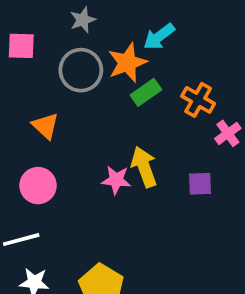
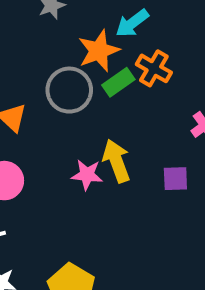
gray circle: (81, 70) -> (69, 90), moved
orange cross: (198, 100) -> (154, 68), moved

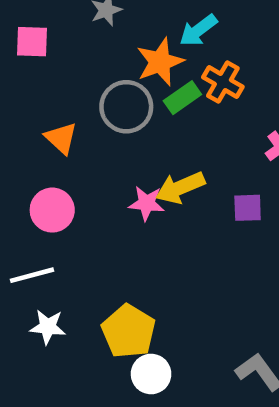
yellow arrow: (116, 161) -> (180, 188), turned -93

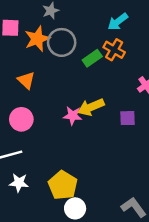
cyan arrow: (198, 30) -> (118, 22), moved
orange star: (160, 62) -> (37, 39), moved
gray circle: (126, 107) -> (62, 42), moved

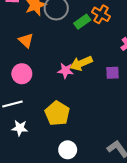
yellow pentagon: (63, 185) -> (57, 113), moved

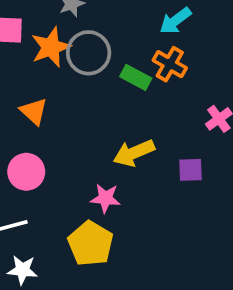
green rectangle: (82, 22) -> (136, 77), turned 63
pink star: (66, 71) -> (106, 198), moved

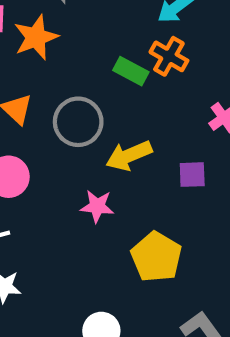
gray circle: (89, 53) -> (78, 122), moved
yellow pentagon: (90, 244) -> (156, 257), moved

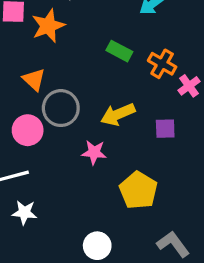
orange cross: (169, 56) -> (162, 64), moved
gray circle: (78, 122) -> (61, 108), moved

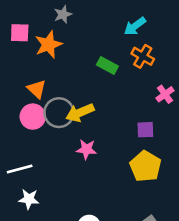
orange cross: (162, 64) -> (143, 56), moved
yellow arrow: (118, 114) -> (80, 113), moved
pink circle: (28, 130) -> (33, 117), moved
yellow pentagon: (138, 190) -> (145, 166), moved

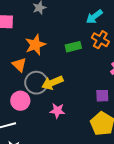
orange star: (48, 45) -> (35, 45), moved
green rectangle: (107, 65) -> (73, 47), turned -42
pink circle: (33, 117) -> (20, 101), moved

